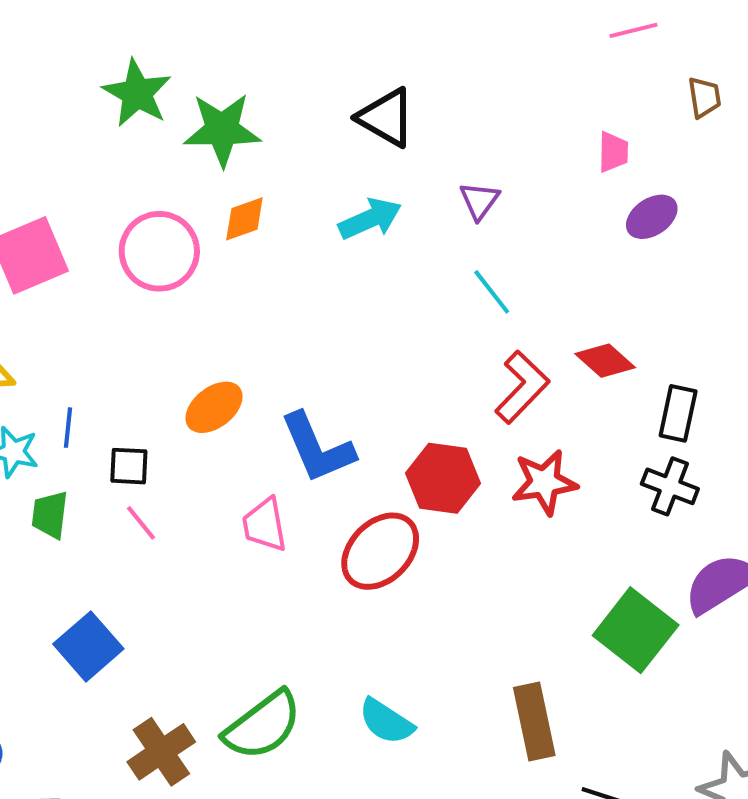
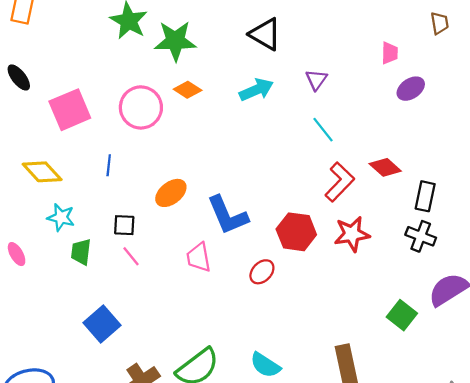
orange diamond: (244, 219) -> (188, 90), turned 52
blue line: (68, 428) -> (109, 165), moved
red ellipse: (380, 551) -> (262, 272), size x0.6
green square: (636, 630) -> (402, 315), size x0.7

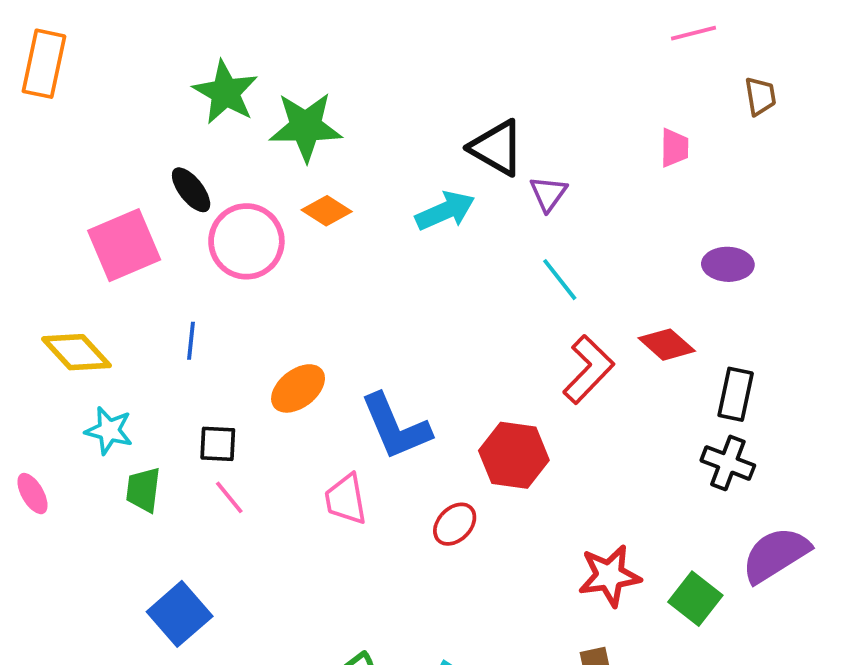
black triangle: (265, 34) -> (497, 148), moved
black ellipse: (19, 77) -> (191, 190), moved
purple ellipse: (411, 89) -> (728, 264), moved, turned 36
red star: (352, 234) -> (609, 576), moved

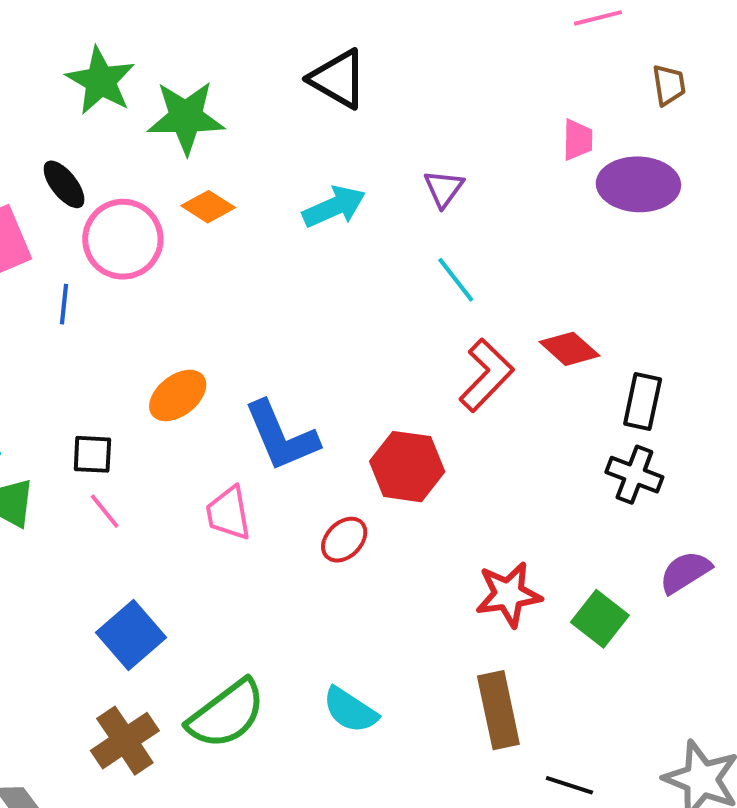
black triangle: (497, 148) -> (338, 79), moved
purple ellipse: (728, 264) -> (638, 184), moved, size x1.5
blue line: (191, 341) -> (64, 304), moved
purple semicircle: (776, 555) -> (685, 572), size x0.7
blue square: (180, 614) -> (131, 635), moved

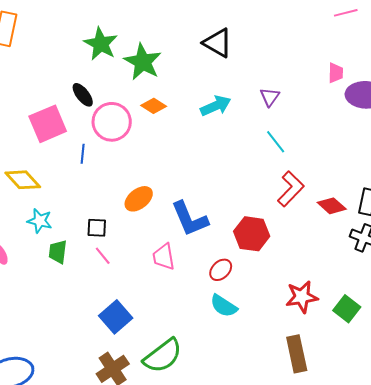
green star: (186, 117) -> (143, 62), turned 30
red diamond: (569, 349) -> (332, 206), moved
cyan semicircle: (350, 710) -> (224, 306), moved

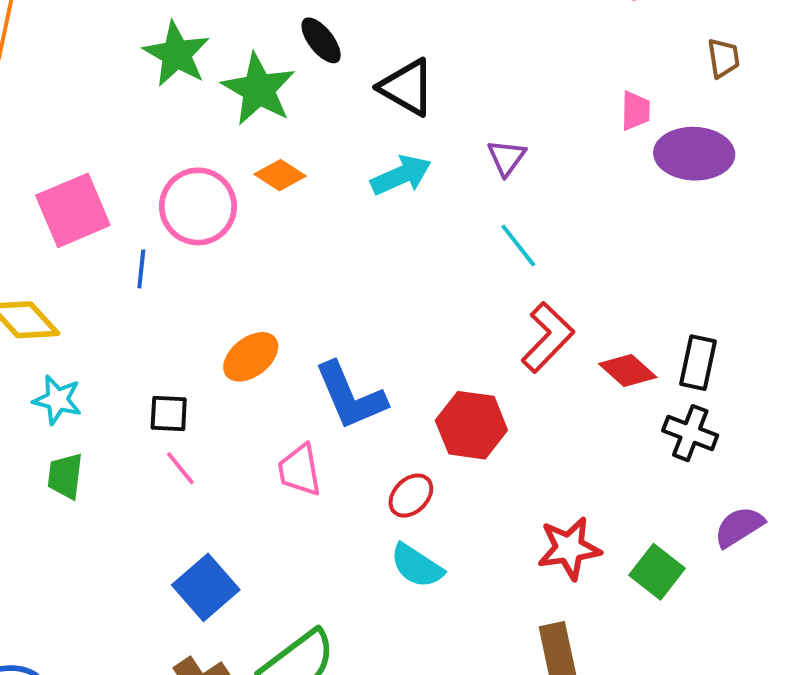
black triangle: (218, 43) -> (407, 87), moved
black ellipse: (83, 95) -> (321, 40), moved
green trapezoid: (58, 252) -> (65, 476), moved

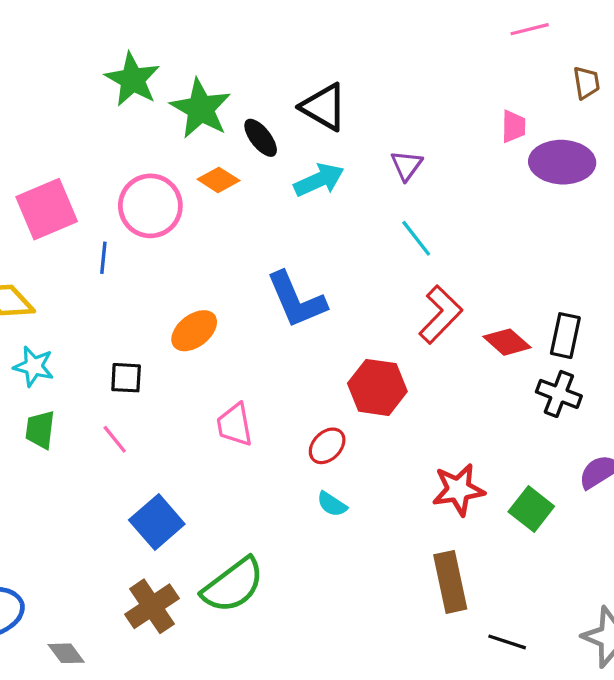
black ellipse: (321, 40) -> (261, 138), moved
blue L-shape: (350, 396) -> (296, 300), moved
pink line: (180, 468) -> (115, 439), moved
cyan semicircle: (417, 566) -> (332, 504), size x0.7

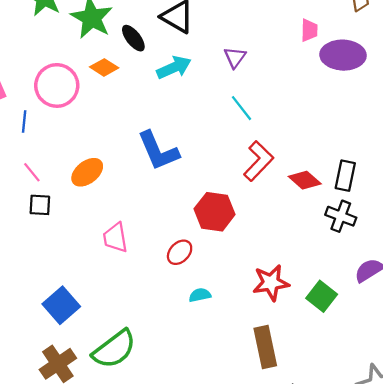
pink line: (115, 439) -> (32, 172), moved
cyan semicircle: (332, 504) -> (200, 295), moved, turned 135

